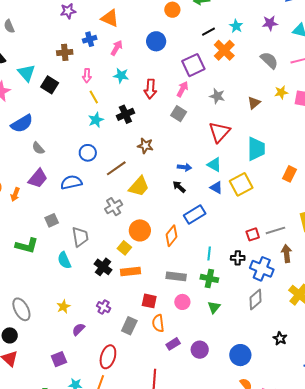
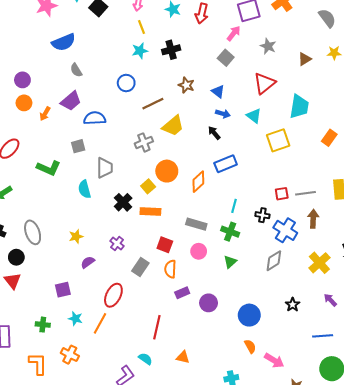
red arrow: (150, 89) -> (202, 13), moved
blue semicircle: (71, 182) -> (95, 118), moved
blue triangle: (216, 188) -> (218, 92), moved

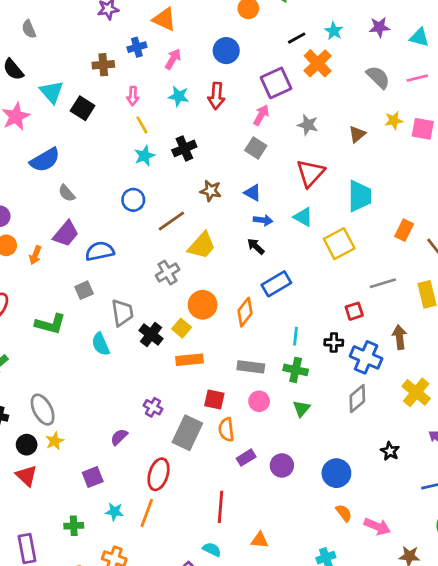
gray line: (306, 193) -> (383, 283), moved
black cross: (123, 202) -> (151, 335), moved
yellow star: (76, 236) -> (55, 441), moved
gray rectangle: (140, 267) -> (187, 433), size x1.4

